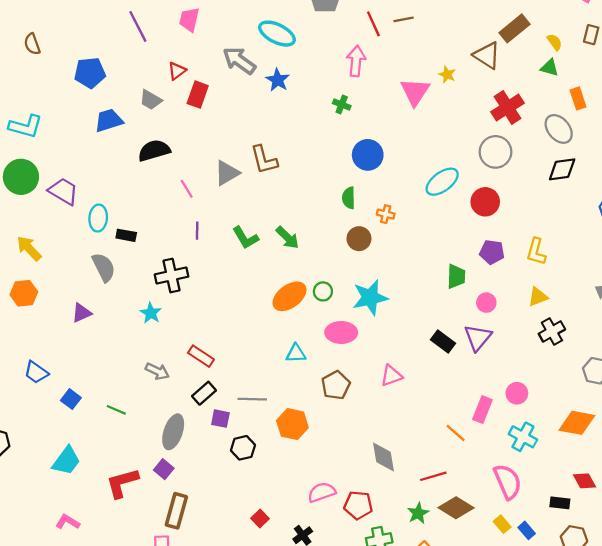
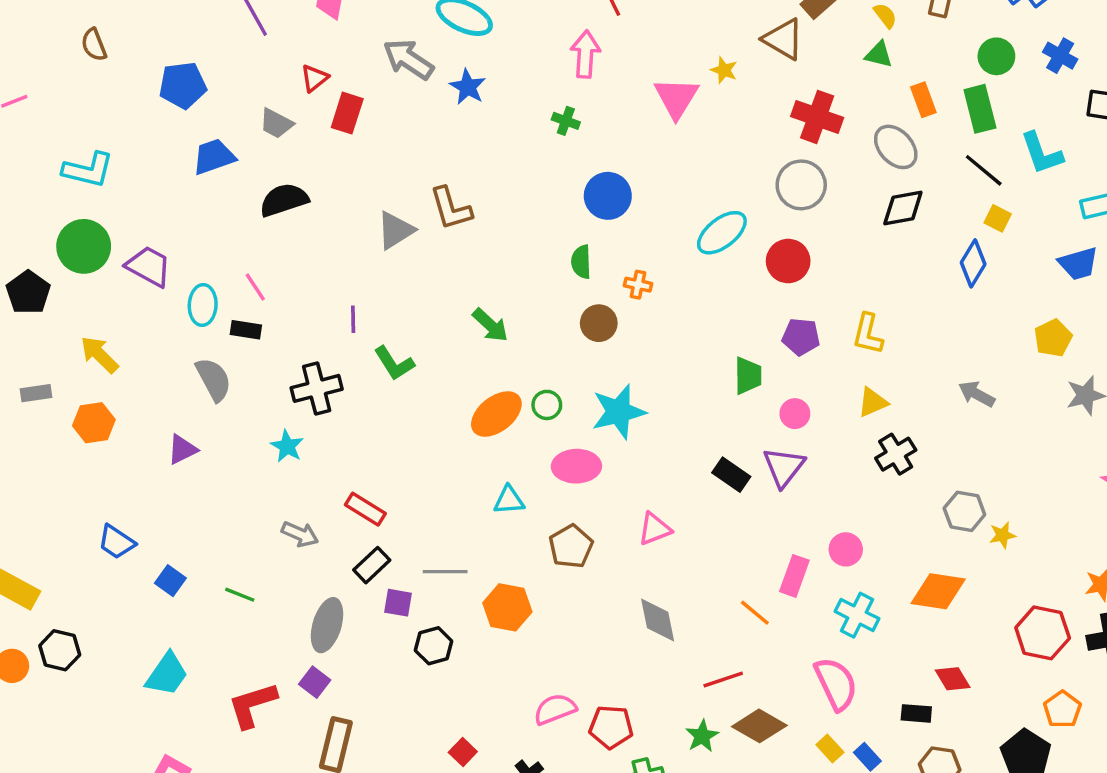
red cross: (508, 107) -> (817, 117), turned -36
pink line: (187, 189) -> (255, 287), moved
green L-shape: (245, 238) -> (394, 363), moved
gray diamond: (383, 457) -> (658, 620), moved

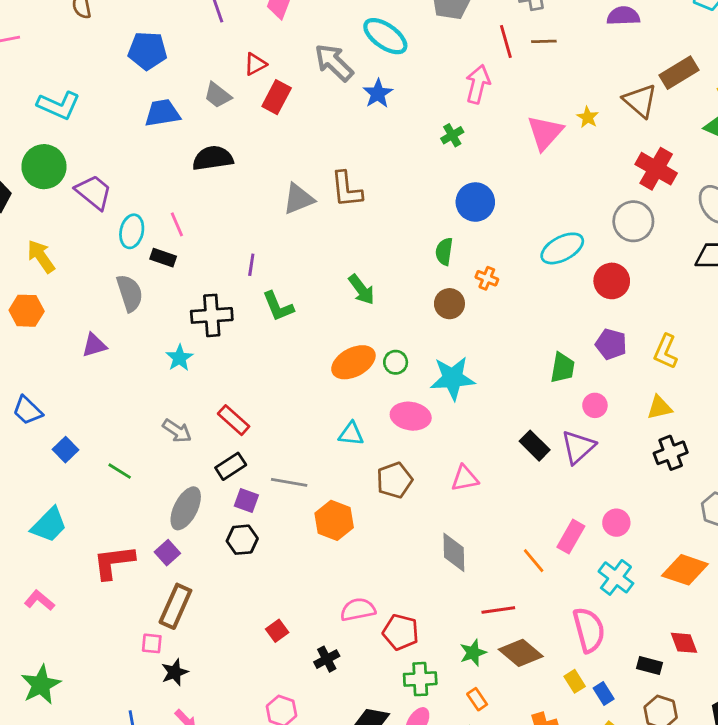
green cross: (566, 121) -> (452, 135), turned 30
black hexagon: (434, 646) -> (242, 540), moved

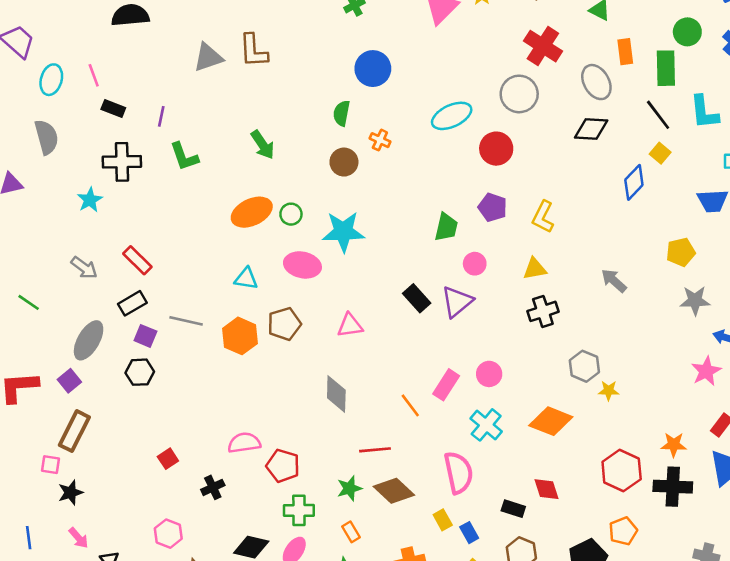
black rectangle: (163, 258) -> (113, 108), moved
orange hexagon: (334, 520) -> (240, 336), moved

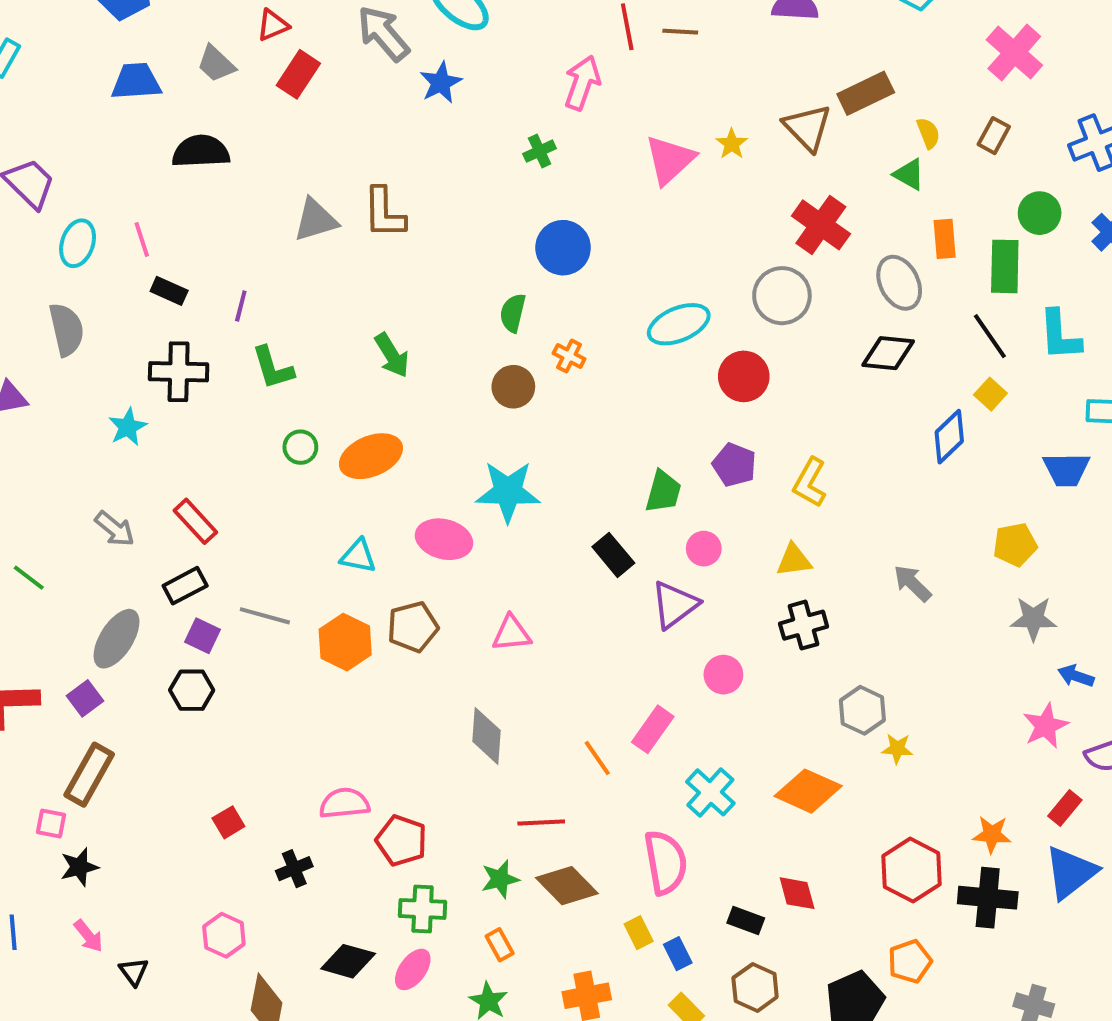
green circle: (291, 214) -> (300, 447), moved
black rectangle: (417, 298) -> (613, 555), moved
pink circle: (489, 374) -> (723, 675), moved

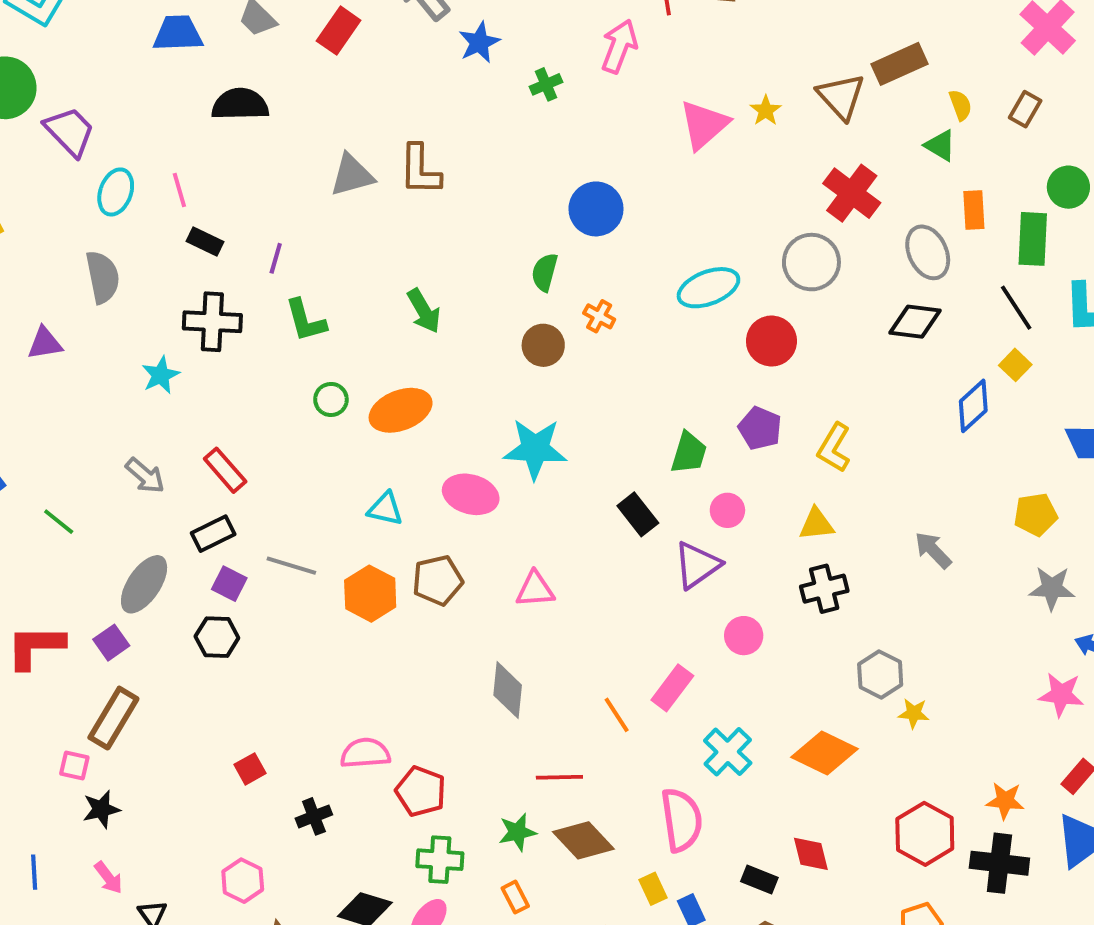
green cross: (540, 151) -> (546, 84), moved
pink star: (1046, 726) -> (1061, 695), turned 30

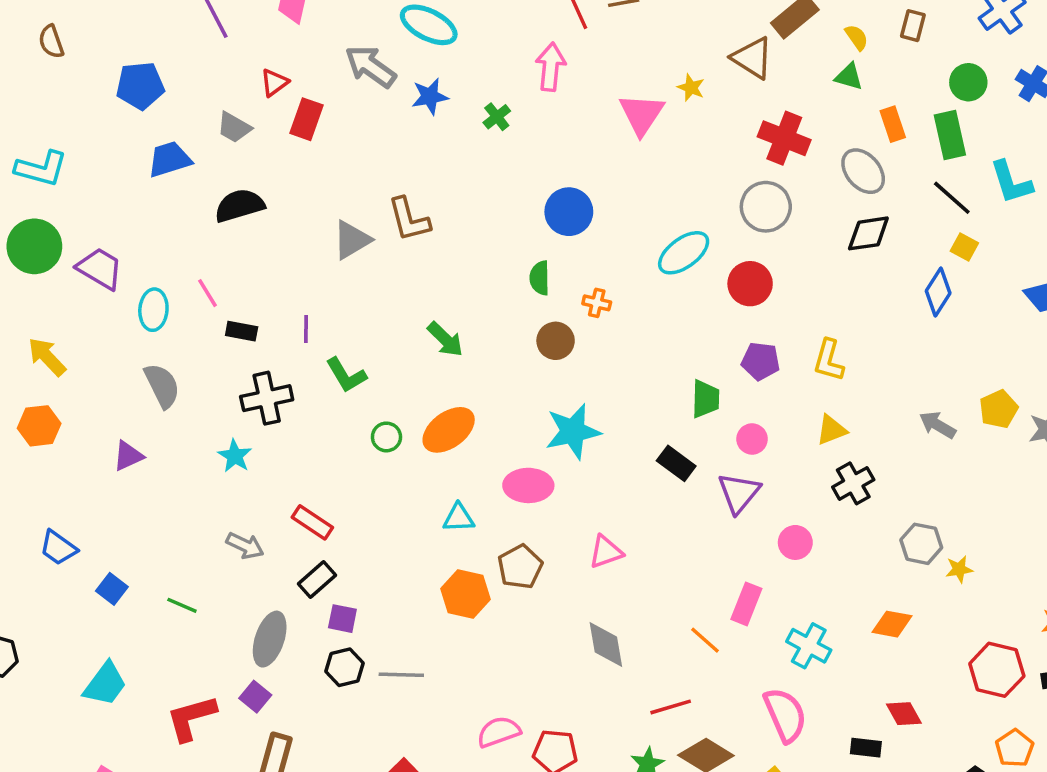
blue star: (479, 42) -> (430, 96), turned 30
yellow pentagon: (1036, 515) -> (999, 409), moved
gray line: (291, 566) -> (401, 675), moved
orange diamond: (824, 753) -> (892, 624), size x0.7

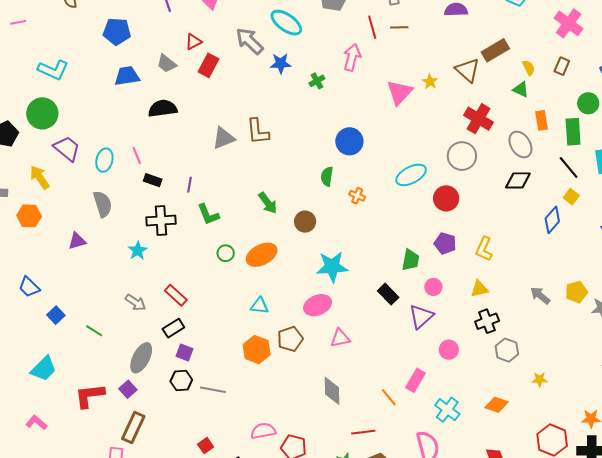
purple trapezoid: (100, 269) -> (67, 148), moved
brown circle: (556, 341) -> (305, 222), moved
pink ellipse: (528, 485) -> (318, 305), moved, turned -32
gray hexagon: (921, 544) -> (507, 350), moved

